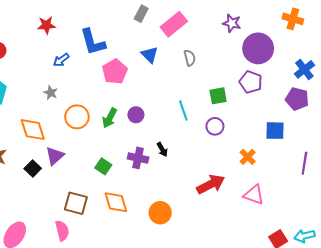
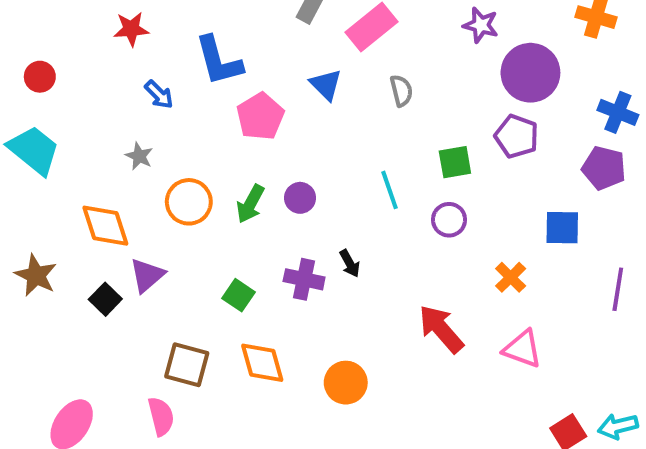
blue arrow: (61, 60) -> (159, 95), turned -98
blue cross: (304, 69) -> (618, 112), turned -30
red arrow: (211, 184) -> (441, 329), turned -104

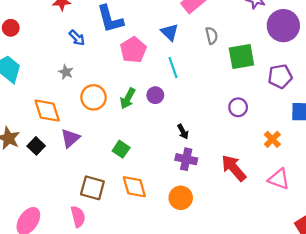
purple pentagon: (517, 136) -> (280, 76), moved, turned -30
green square: (455, 162) -> (241, 57), moved, size x1.4
cyan line: (389, 190) -> (173, 68), moved
purple cross: (304, 279) -> (186, 159), moved
black square: (105, 299) -> (36, 146), moved

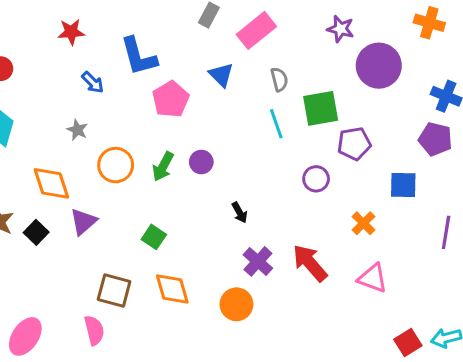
cyan line: (173, 68) -> (276, 124), moved
purple pentagon: (280, 76) -> (354, 144), moved
purple cross: (186, 159) -> (258, 261), moved, turned 30

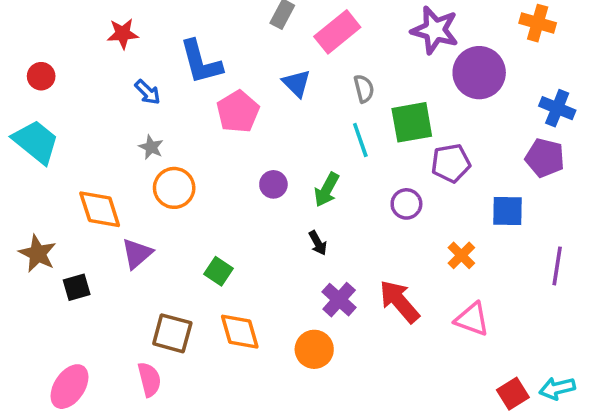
purple star: (341, 29) -> (435, 30), size x1.5
gray star: (77, 130) -> (151, 147), moved
green arrow: (163, 167) -> (327, 190), moved
black square: (36, 232) -> (77, 287), moved, turned 30

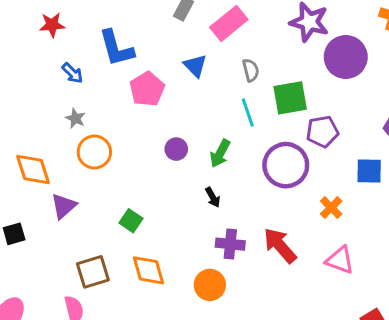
purple circle: (406, 204) -> (286, 165), size x1.8
purple cross: (339, 300) -> (230, 244), turned -36
brown square: (172, 333) -> (93, 272), turned -32

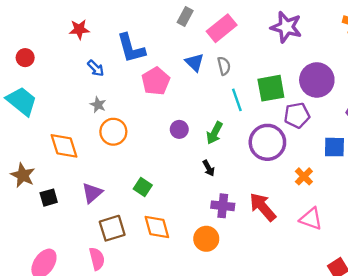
purple circle: (346, 57) -> (317, 80), moved
gray semicircle: (251, 70) -> (224, 66), moved
purple triangle: (64, 206) -> (92, 193), moved

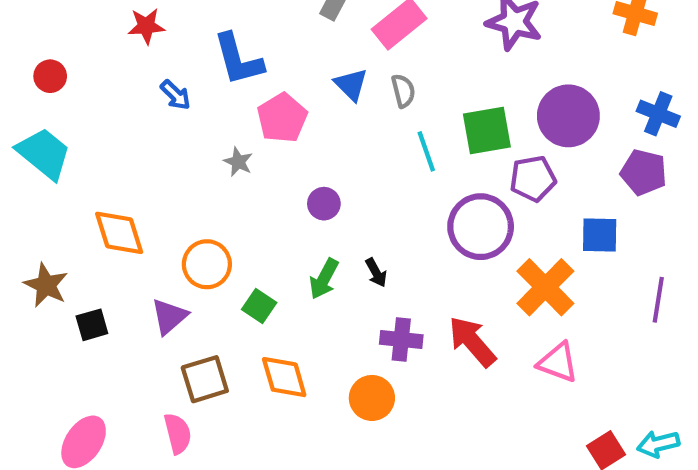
gray star: (98, 105) -> (238, 162), moved
orange circle: (113, 132) -> (207, 264), moved
green arrow: (215, 133) -> (324, 279), moved
orange cross: (304, 176) -> (545, 287), size x1.8

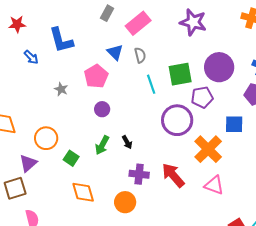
pink pentagon: (282, 118) -> (96, 76), moved
brown square: (205, 379) -> (15, 188), moved

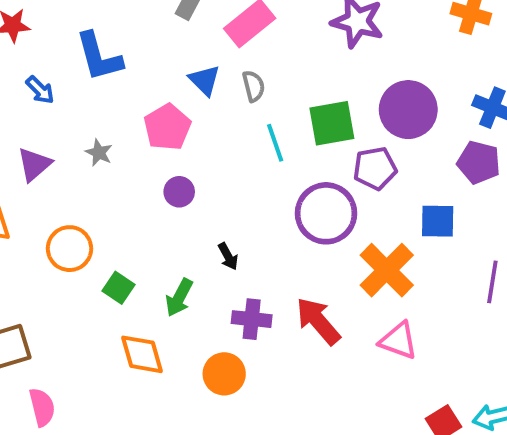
green arrow: (102, 145) -> (179, 298), moved
purple triangle: (28, 163) -> (34, 164), moved

